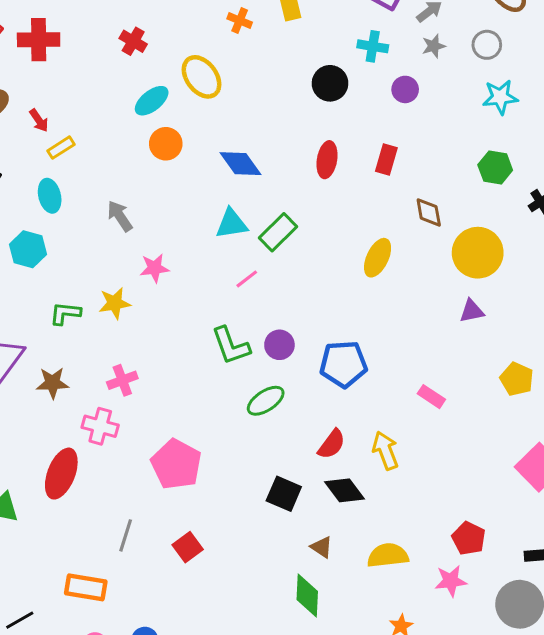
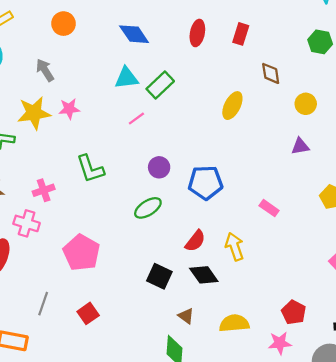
orange circle: (166, 144) -> (64, 24), moved
yellow circle: (478, 253) -> (306, 104), size x0.6
yellow star: (115, 303) -> (34, 113), moved, size x1.4
green L-shape: (231, 346) -> (90, 169), moved

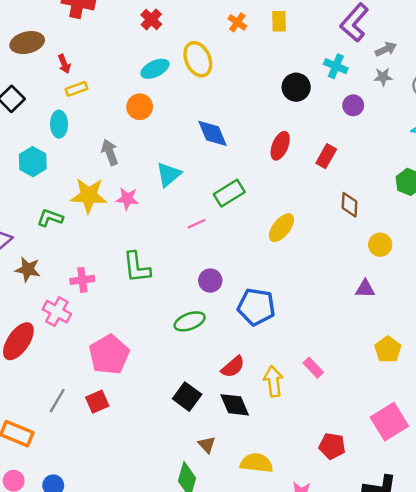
cyan triangle: (126, 78) -> (169, 174), moved, turned -45
yellow ellipse: (232, 106) -> (281, 228), moved
pink rectangle: (269, 208) -> (313, 368), moved
red pentagon: (294, 312) -> (332, 446), moved, turned -30
red square: (88, 313) -> (97, 402), moved

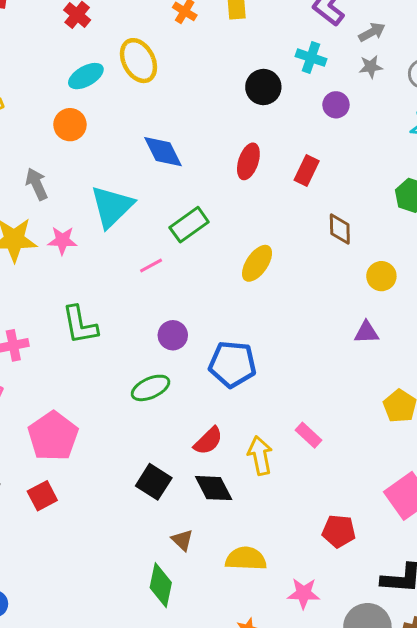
cyan triangle: (169, 174) -> (112, 207), size x1.4

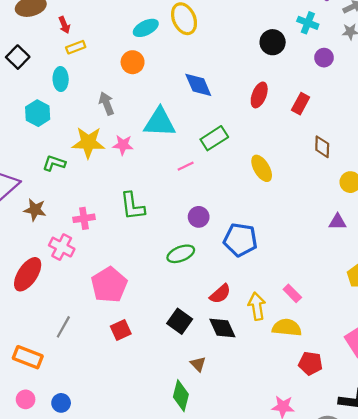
cyan triangle: (112, 207) -> (160, 122), turned 44
yellow ellipse: (257, 263) -> (262, 168), turned -68
red square: (42, 496) -> (121, 330), moved
yellow semicircle: (246, 559) -> (287, 328), moved

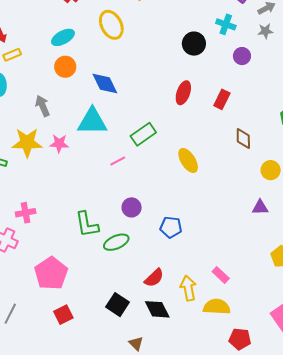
cyan ellipse: (146, 28) -> (63, 37), moved
blue diamond: (198, 85) -> (105, 83), moved
green L-shape: (132, 206) -> (87, 224), moved
blue pentagon: (240, 240) -> (171, 227), size x0.7

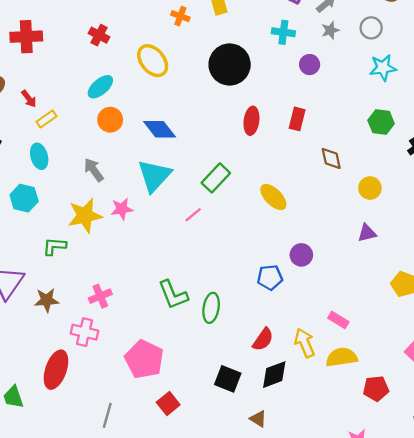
black circle: (194, 44) -> (230, 65), moved, size x1.5
cyan triangle: (92, 121) -> (154, 176), turned -36
purple circle: (132, 207) -> (301, 255), moved
green ellipse: (116, 242) -> (211, 308), turned -45
black diamond: (157, 309) -> (274, 375), turned -72

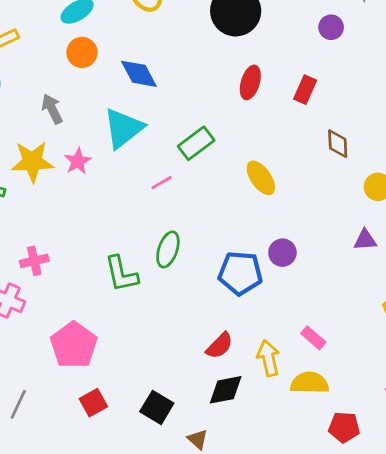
pink star: (122, 209) -> (78, 161), turned -30
blue pentagon: (270, 277) -> (240, 273), size x1.4
green ellipse: (211, 308) -> (168, 249), moved
black square: (228, 379) -> (157, 407), moved

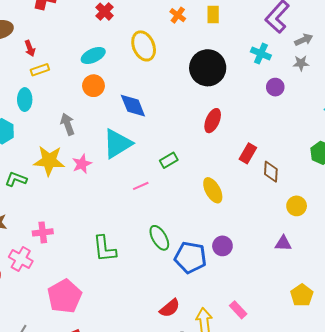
red rectangle: (305, 90) -> (248, 153), moved
green rectangle: (196, 143) -> (169, 160), size x0.7
green ellipse: (168, 249) -> (159, 238), moved, turned -55

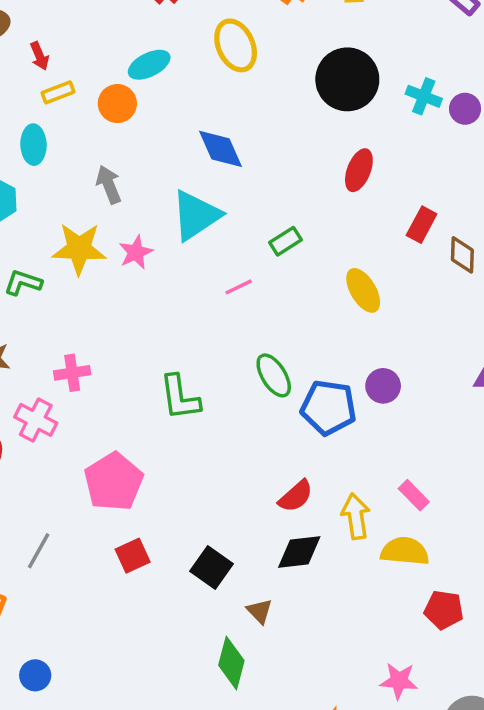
cyan cross: (261, 54) -> (424, 96), moved
orange circle: (93, 86) -> (117, 104), moved

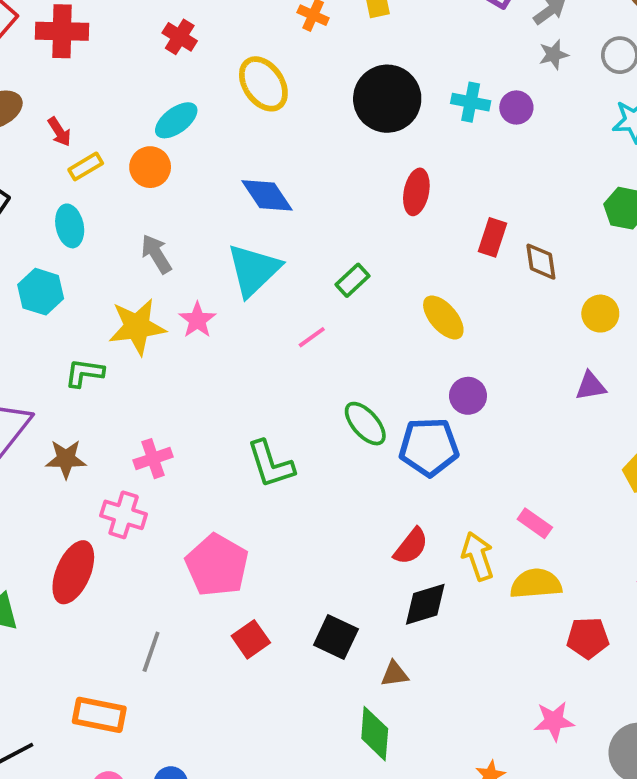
purple circle: (383, 386) -> (468, 396), moved
brown triangle: (260, 611) -> (395, 674), turned -44

